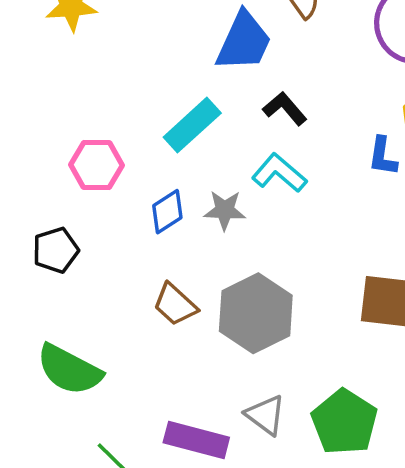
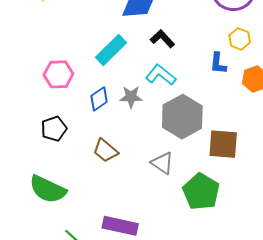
black pentagon: (56, 250) -> (54, 129), moved
gray hexagon: (256, 313) -> (182, 117), moved
gray triangle: (265, 415) -> (162, 163), moved
green pentagon: (344, 422) -> (201, 192), moved

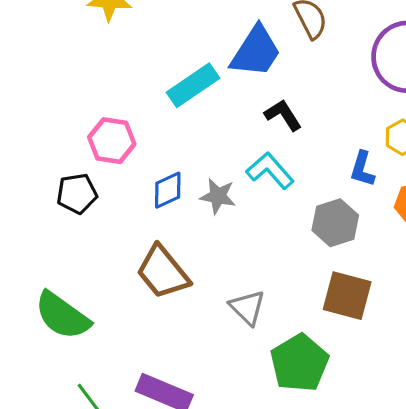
cyan rectangle: (111, 50) -> (193, 85), moved
gray hexagon: (182, 117) -> (335, 223), moved, size x0.7
black pentagon: (54, 129) -> (77, 194), moved
brown trapezoid: (105, 151) -> (163, 272), size x1.4

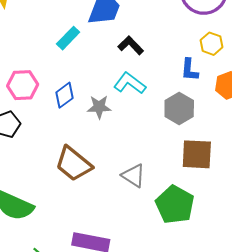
cyan rectangle: (193, 85) -> (68, 38), size x0.7
blue diamond: (168, 190) -> (65, 95), moved

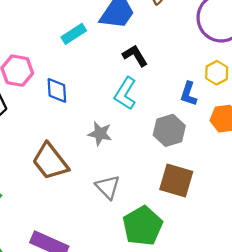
cyan L-shape: (130, 83) -> (125, 94), turned -108
blue diamond: (65, 95) -> (57, 90), turned -70
gray star: (99, 107) -> (100, 134), moved

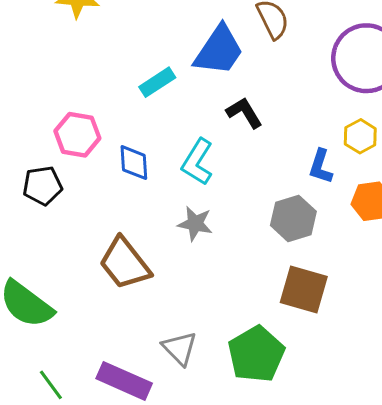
cyan L-shape: (125, 94) -> (197, 162), moved
gray triangle: (108, 187) -> (180, 348), moved

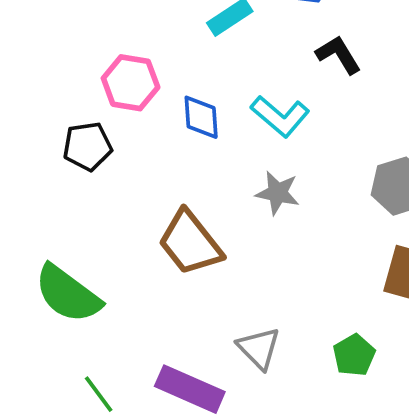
cyan L-shape: (197, 162) -> (280, 116), turned -81
green pentagon: (256, 354) -> (354, 355), size x0.6

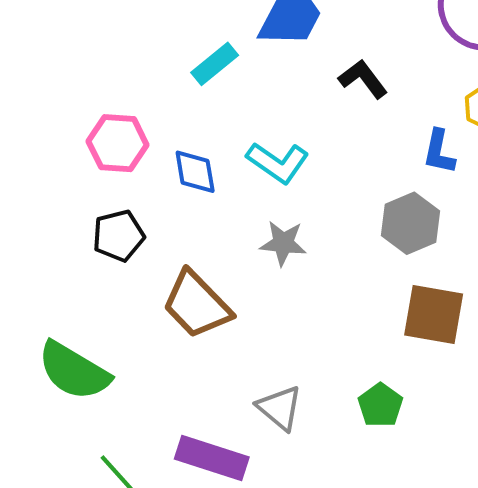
black L-shape: (338, 55) -> (363, 79), moved
black pentagon: (87, 146) -> (118, 236), moved

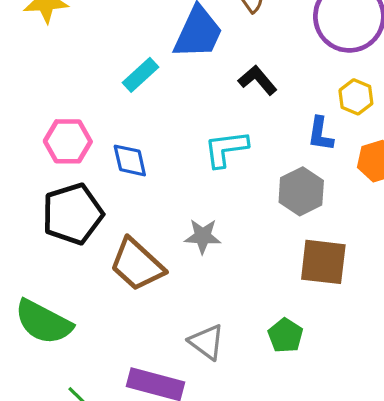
cyan L-shape: (278, 163) -> (226, 149), moved, turned 141
black pentagon: (118, 236) -> (73, 214), size x1.5
gray star: (283, 243) -> (203, 236), moved

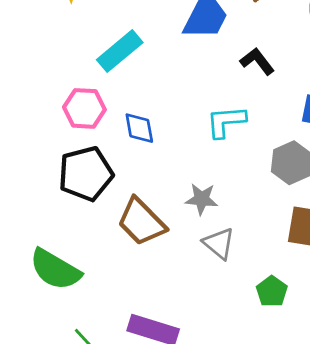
cyan rectangle: (141, 75) -> (120, 51), moved, size x1.4
gray triangle: (207, 342) -> (219, 243), moved

